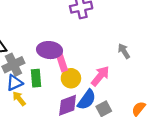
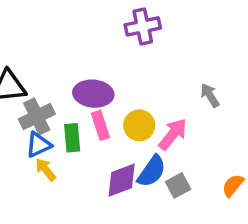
pink rectangle: (62, 62) -> (100, 125), moved
yellow circle: (71, 78) -> (139, 125), moved

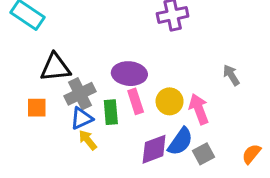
pink arrow: (173, 134) -> (199, 109), turned -60

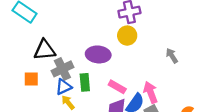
pink rectangle: (136, 101) -> (117, 87), moved, turned -42
yellow circle: (170, 101) -> (127, 36), moved
pink arrow: (199, 109) -> (151, 92), moved

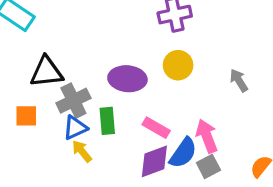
yellow circle: (127, 36) -> (178, 65), moved

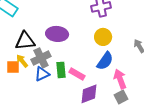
purple ellipse: (127, 79) -> (57, 34), moved
pink rectangle: (156, 128) -> (77, 74), moved
yellow arrow: (82, 151) -> (22, 61), moved
blue semicircle: (183, 153) -> (105, 61), moved

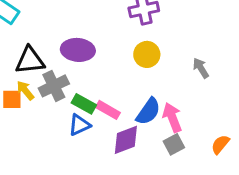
blue semicircle: (105, 61) -> (148, 111), moved
green rectangle: (61, 70) -> (84, 104), turned -56
blue triangle: (42, 74) -> (79, 125), moved

